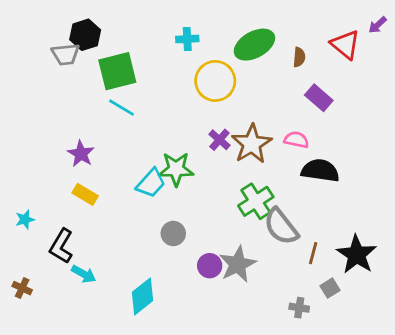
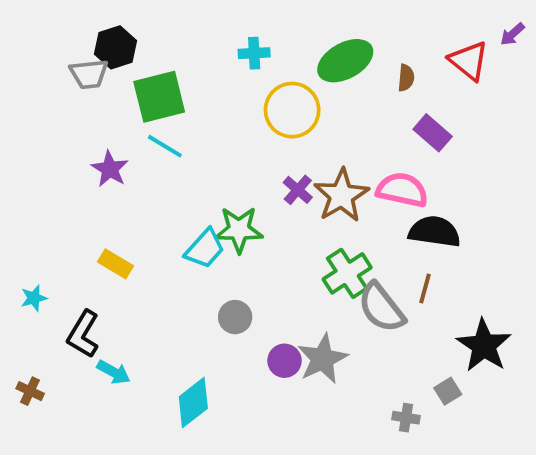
pink semicircle: (296, 140) -> (402, 190), size x1.5
purple star: (81, 154) -> (110, 169), moved
brown line: (313, 253) -> (425, 289), moved

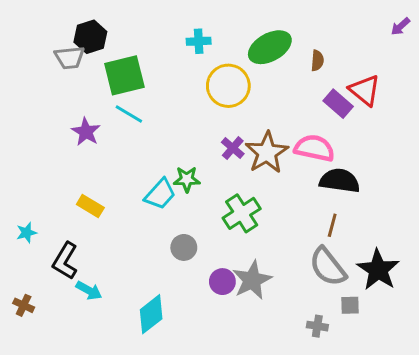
red triangle: (469, 61) -> (365, 90), moved
green star: (239, 230) -> (187, 179), size x0.7
green cross: (347, 273) -> (242, 213), moved
gray semicircle: (381, 308) -> (328, 267), moved
gray square: (448, 391) -> (350, 305), turned 30

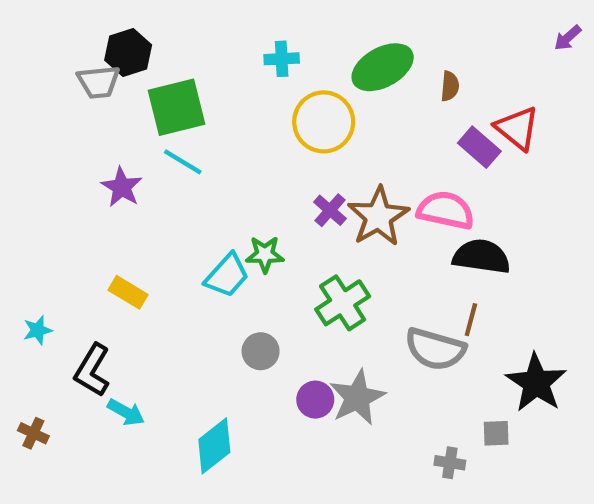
gray semicircle: (328, 267) -> (435, 349), moved, turned -36

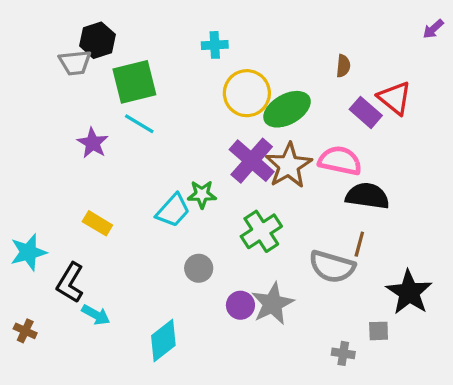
green ellipse: (383, 67) -> (287, 109), moved
purple cross: (330, 210) -> (252, 161), size x1.8
cyan star: (38, 330) -> (28, 252), size x1.6

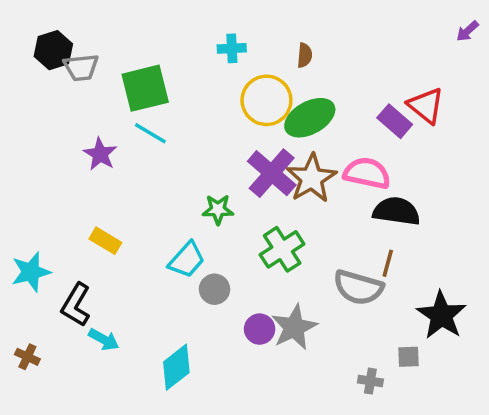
black hexagon: (97, 40) -> (53, 50), moved
brown semicircle: (343, 66) -> (305, 55), moved
cyan trapezoid: (173, 210) -> (187, 260), moved

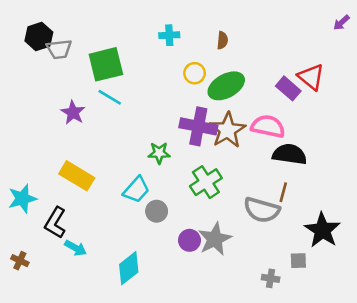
yellow circle: (266, 100) -> (195, 73), size x0.6
purple cross: (272, 173) -> (198, 126), turned -30
yellow rectangle: (105, 241) -> (77, 176), size x1.5

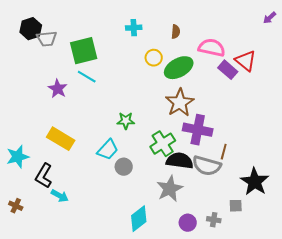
purple cross: (198, 126) -> (198, 130), moved
pink semicircle: (268, 126) -> (212, 48), moved
black semicircle: (290, 154) -> (180, 161), moved
purple circle: (189, 240) -> (188, 223), moved
cyan diamond: (129, 268) -> (139, 219), moved

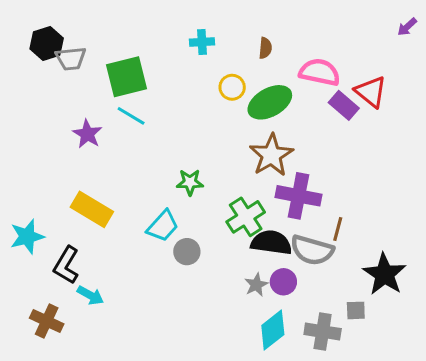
gray star: (170, 189) -> (256, 285), size x0.6
brown cross: (16, 206) -> (47, 321), moved, size x1.5
cyan diamond: (139, 219) -> (273, 330), moved
gray cross: (214, 220) -> (323, 332), size x1.6
purple circle: (188, 223) -> (283, 282), moved

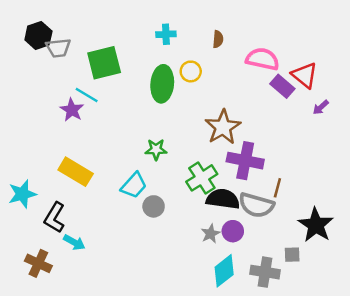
purple arrow: (407, 27) -> (321, 107), moved
green ellipse: (270, 102) -> (162, 84), moved, turned -56
cyan line: (131, 116) -> (87, 95), moved

